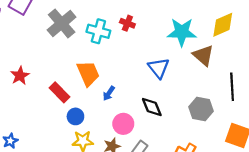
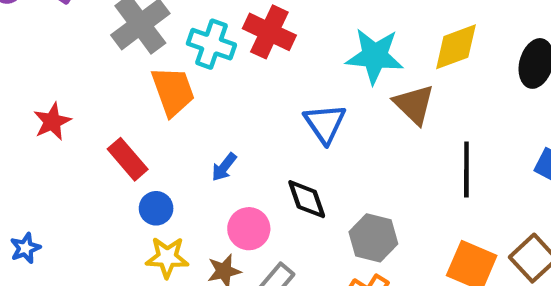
red cross: (127, 23) -> (269, 32), size x1.6
orange trapezoid: (88, 73) -> (173, 91), moved
gray hexagon: (201, 109) -> (373, 238), moved

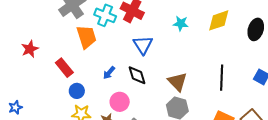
cyan star: (375, 56) -> (181, 23), size x0.6
brown triangle: (414, 104) -> (177, 82), moved
blue triangle: (325, 123) -> (143, 45), moved
black diamond: (307, 199) -> (137, 75), moved

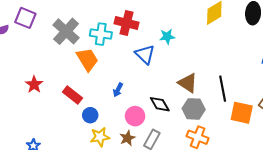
cyan star: (181, 23) -> (167, 37), moved
black diamond: (137, 75) -> (160, 104), moved
black line: (222, 78) -> (223, 89), moved

